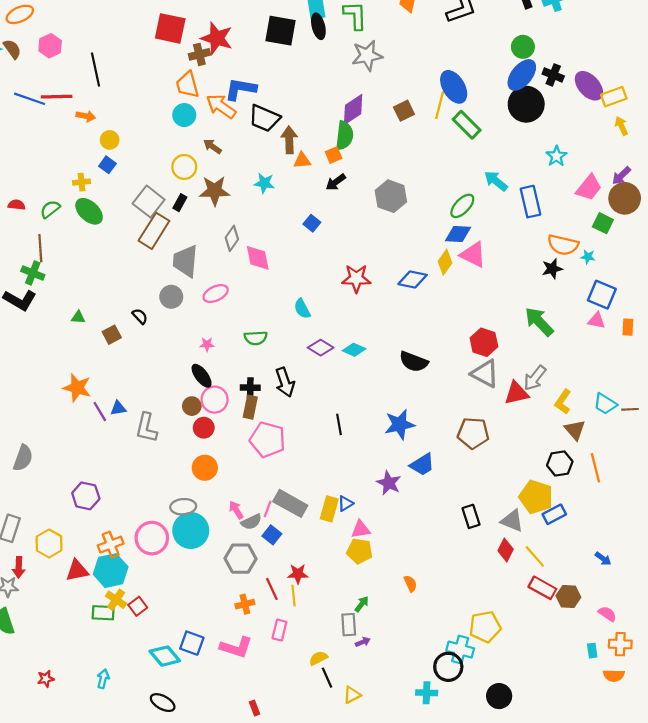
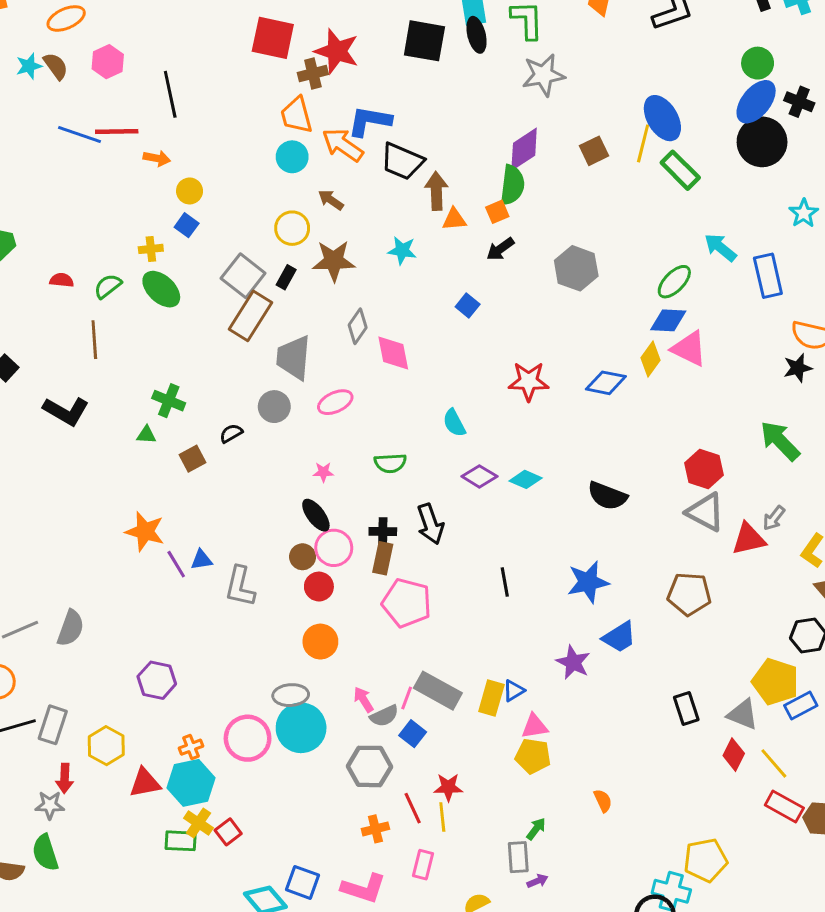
green cross: (33, 273) -> (169, 401), moved
black semicircle: (140, 316) -> (231, 433), turned -77
gray arrow: (535, 378) -> (774, 518), size x0.7
orange cross: (111, 545) -> (191, 747), size x0.7

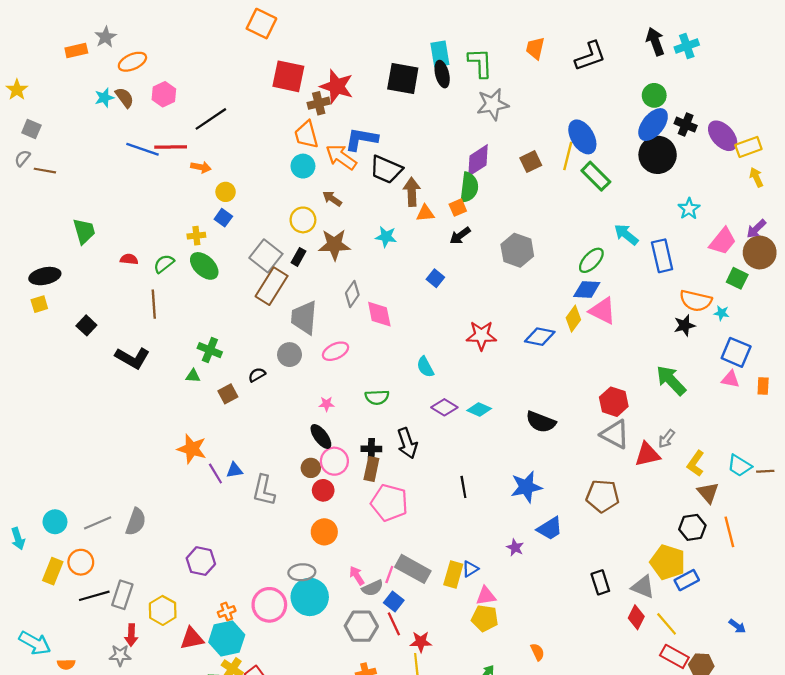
black line: (170, 94) -> (211, 119), turned 68
purple star: (573, 662) -> (515, 548), size x0.7
red line: (413, 808) -> (394, 624), moved

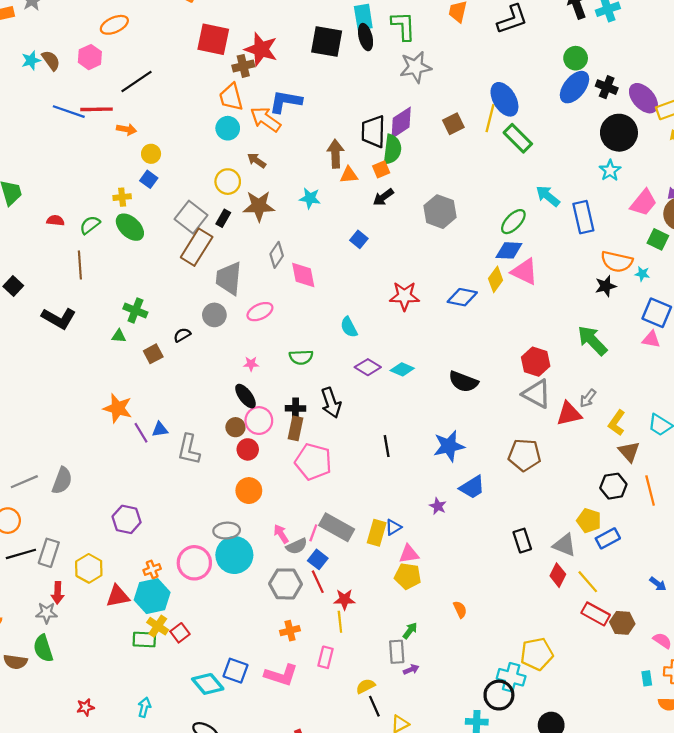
orange ellipse: (132, 62) -> (114, 25), moved
black circle: (658, 155) -> (619, 133), moved
black trapezoid: (386, 169) -> (373, 132), moved, turned 68
yellow pentagon: (668, 562) -> (589, 521), size x0.7

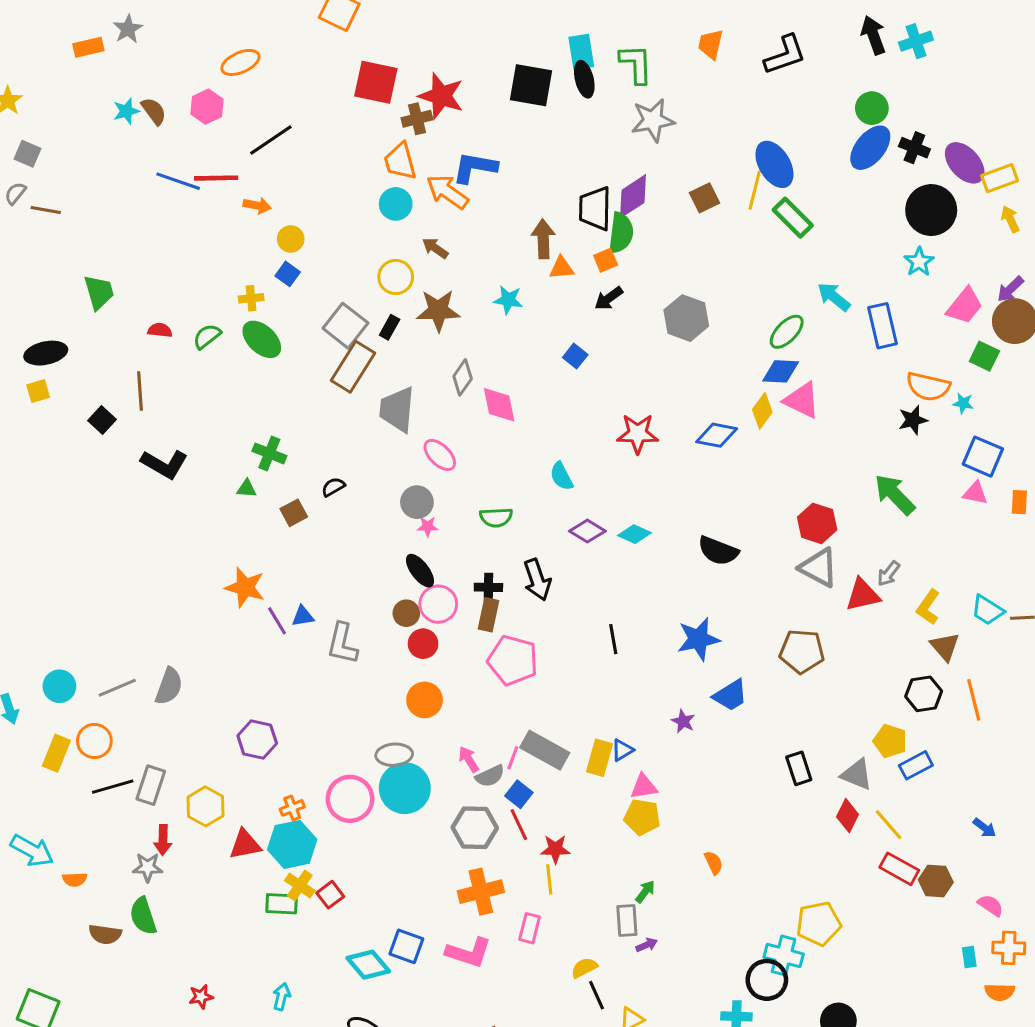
brown line: (80, 265) -> (140, 391), moved
pink ellipse: (260, 312) -> (440, 455), turned 70
gray circle: (214, 315) -> (417, 502), moved
orange cross: (290, 631) -> (481, 892), size x1.6

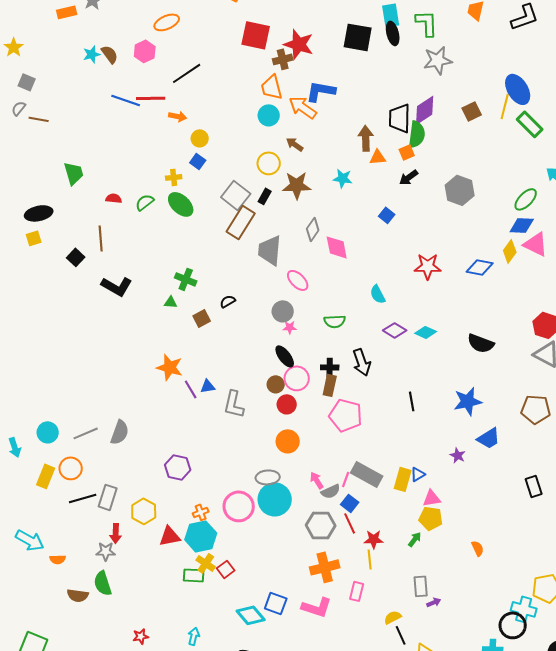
green arrow: (645, 892) -> (415, 539), moved

